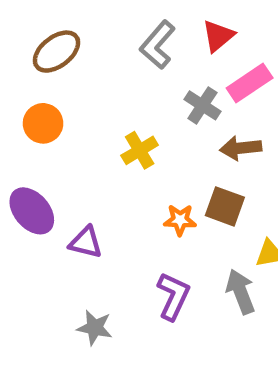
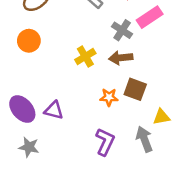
brown arrow: (241, 148) -> (121, 58), moved
purple ellipse: (32, 211) -> (22, 109), moved
gray star: (95, 328) -> (29, 147), moved

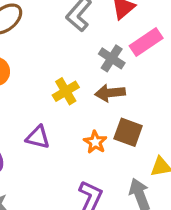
orange star: (109, 97) -> (95, 142), turned 30
purple triangle: (54, 110) -> (38, 137), moved

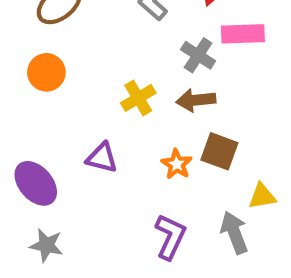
pink rectangle: (146, 42) -> (243, 34), turned 32

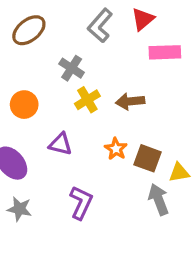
gray cross: (198, 55) -> (72, 68), moved
orange circle: (46, 72) -> (24, 105), moved
brown square: (219, 151) -> (148, 158), moved
purple L-shape: (170, 237) -> (81, 203), moved

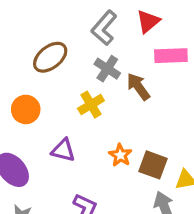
brown ellipse: (29, 30) -> (50, 57), moved
gray cross: (72, 68) -> (107, 69), moved
brown arrow: (130, 101) -> (138, 87), moved, turned 60

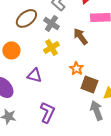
gray cross: (107, 69) -> (51, 23), moved
orange star: (120, 155) -> (76, 68), moved

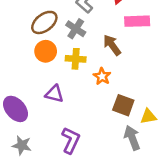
yellow cross: (51, 47) -> (76, 59), turned 35
orange circle: (11, 50) -> (46, 51), moved
orange star: (76, 68) -> (102, 76), moved

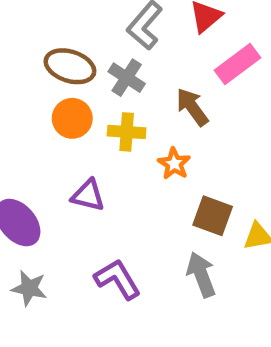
pink rectangle: (137, 21) -> (238, 64), turned -35
brown ellipse: (44, 22) -> (70, 66), turned 56
gray arrow: (132, 138) -> (201, 275), moved
purple L-shape: (71, 140) -> (118, 279), turned -56

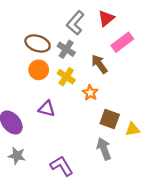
yellow cross: (127, 132) -> (66, 77), turned 30
purple L-shape: (118, 279) -> (62, 166), moved

